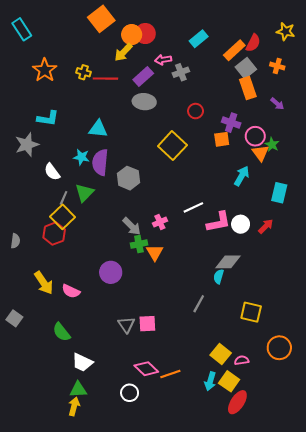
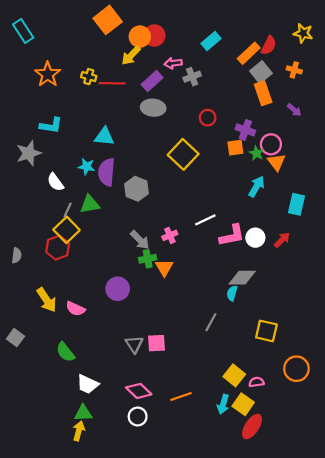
green star: (272, 145) -> (256, 153), moved
green triangle: (85, 193) -> (90, 204), turned 36
pink diamond: (146, 369) -> (139, 391), moved

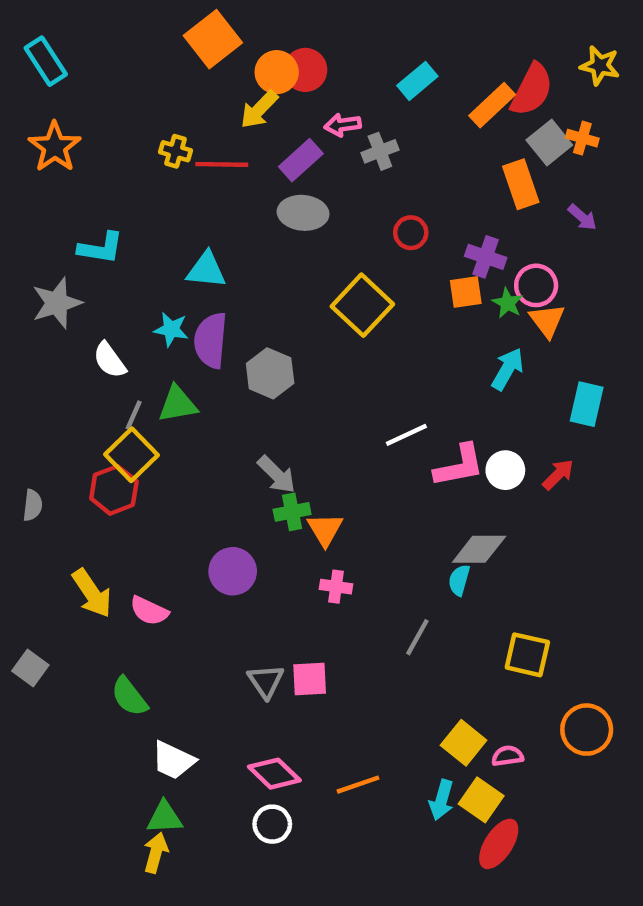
red semicircle: (269, 45) -> (532, 90), size x1.4
gray square: (261, 72) -> (549, 142), moved
orange star: (48, 74) -> (55, 147), moved
pink cross: (170, 235) -> (336, 587), moved, turned 32

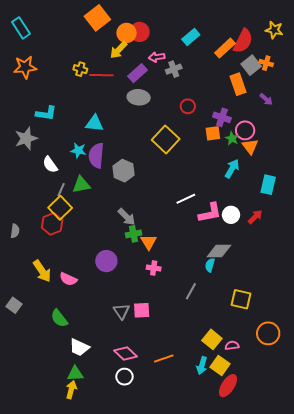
orange star: (55, 147) -> (25, 67), turned 30

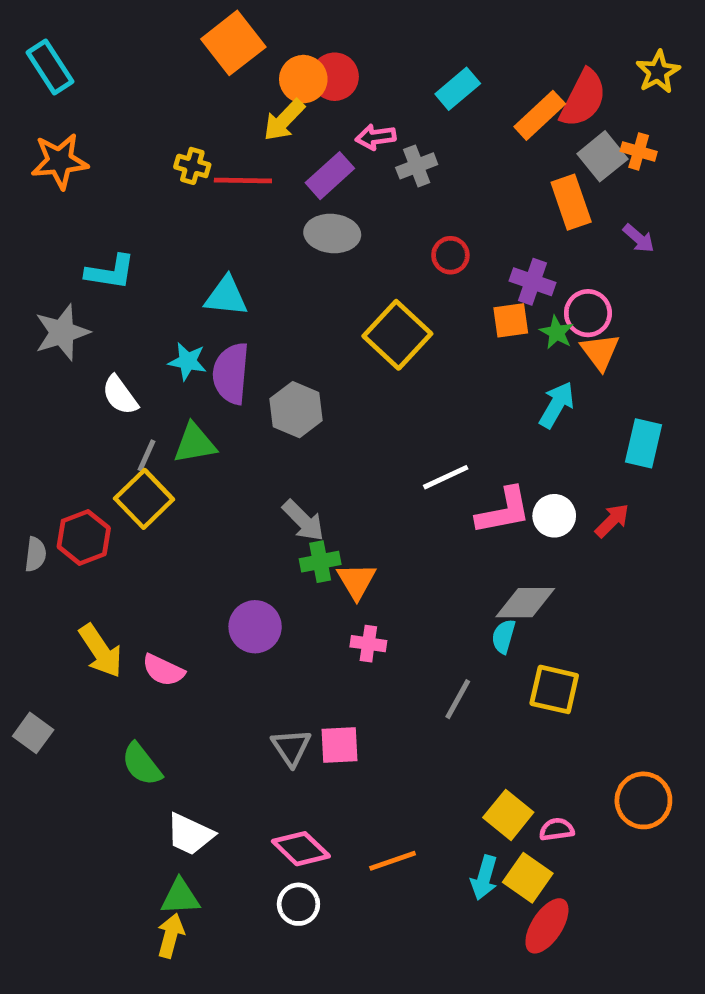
yellow star: (274, 30) -> (658, 72), turned 30
red hexagon: (52, 224) -> (84, 537), moved
yellow square: (241, 299) -> (554, 689), moved

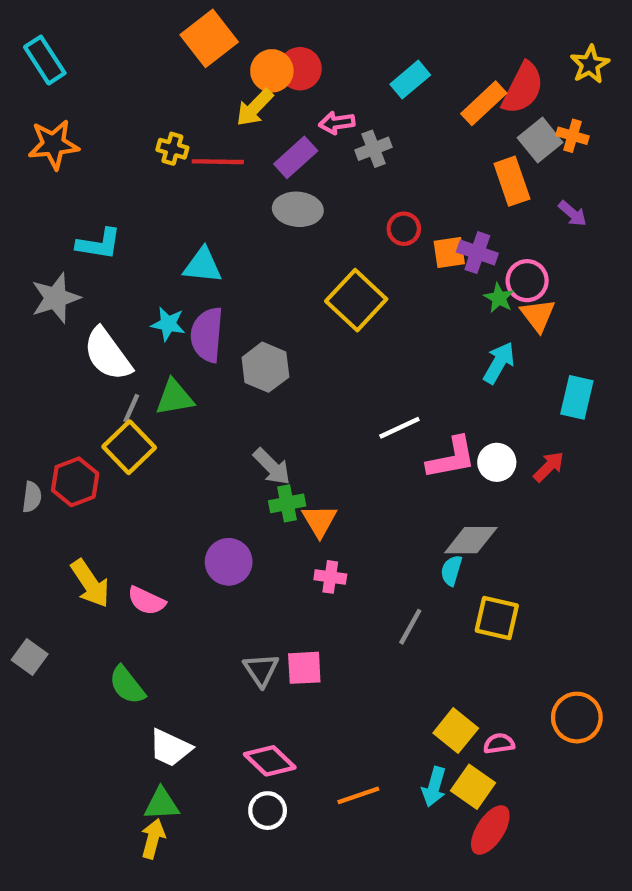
orange square: (511, 320) -> (449, 253), moved
white semicircle: (120, 395) -> (108, 354), size x1.5
orange line: (393, 861) -> (358, 795), moved

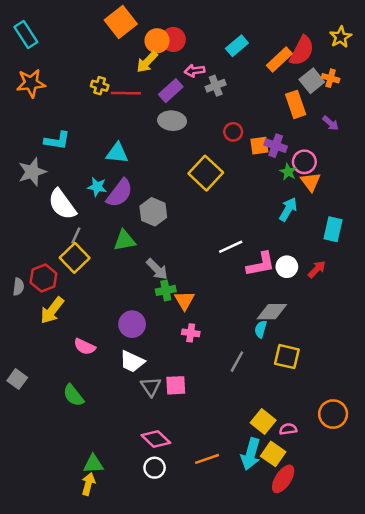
purple semicircle: (207, 335) -> (120, 193), turned -148
green triangle: (175, 397) -> (125, 240), moved
yellow arrow: (90, 583) -> (52, 310), moved, turned 72
white trapezoid: (170, 748) -> (132, 362), moved
cyan arrow: (434, 787) -> (251, 454), size x1.4

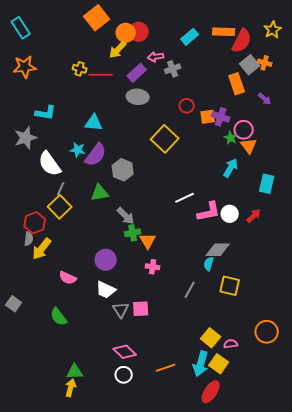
orange rectangle: (279, 59) -> (224, 32), moved, turned 45
gray semicircle: (18, 287) -> (29, 239), moved
red ellipse: (283, 479) -> (211, 392), moved

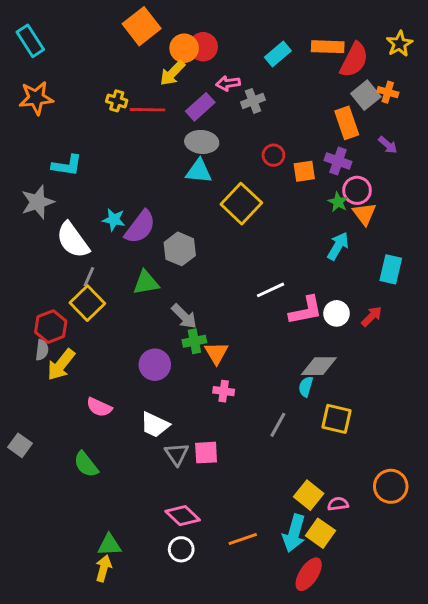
purple cross: (221, 117) -> (338, 161), moved
cyan triangle: (94, 123) -> (199, 171), moved
purple circle: (106, 260) -> (155, 365), moved

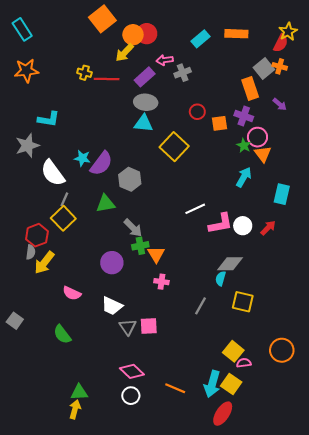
red semicircle: (354, 60) -> (281, 43), moved, size x0.7
yellow square: (309, 495) -> (233, 351), moved
orange line: (243, 539) -> (175, 388), turned 42

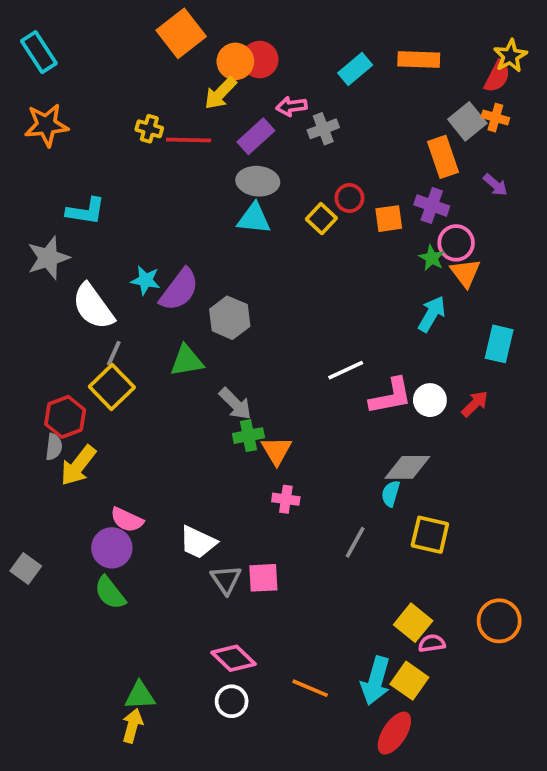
yellow square: (174, 147) -> (321, 219), moved, size x0.6
purple circle: (112, 263) -> (112, 548), moved

